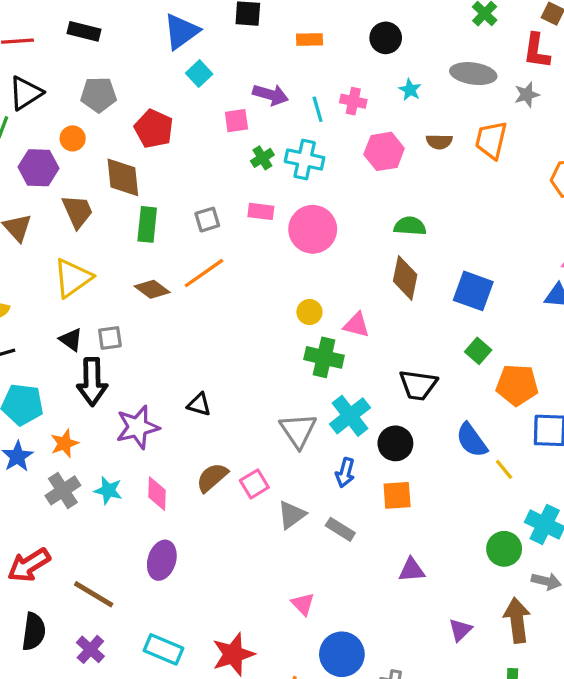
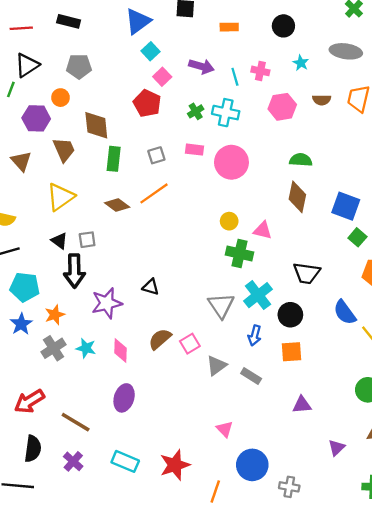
pink square: (236, 121) -> (162, 77), moved, turned -36
red pentagon: (154, 129) -> (147, 103), moved
green square: (478, 351) -> (357, 237), moved

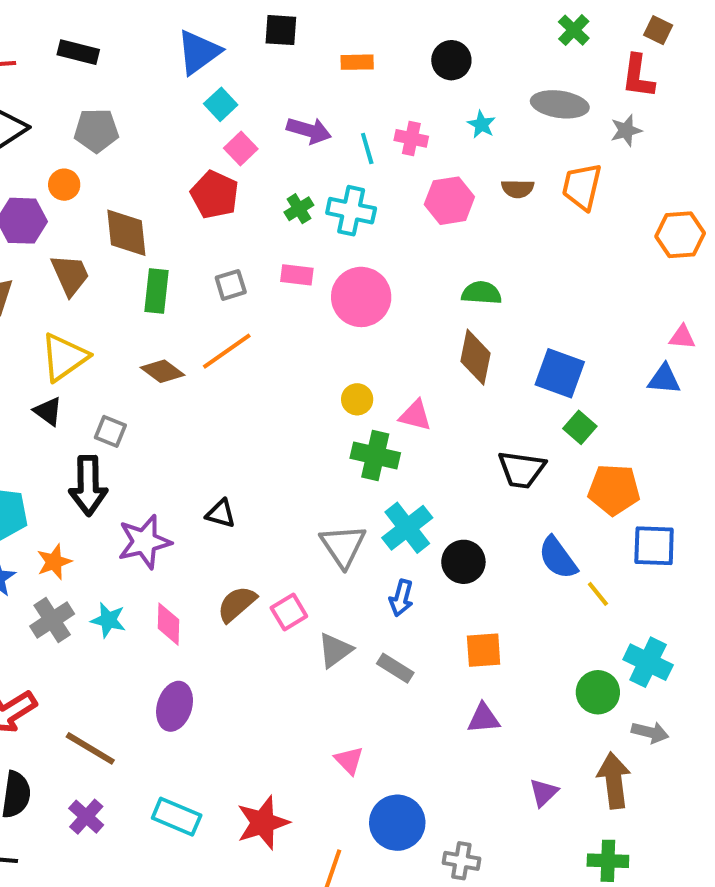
gray square: (87, 240) -> (110, 431), turned 30
black triangle: (59, 241) -> (48, 411), moved
black trapezoid: (307, 273) -> (522, 470), moved
orange square: (292, 352) -> (484, 650), moved

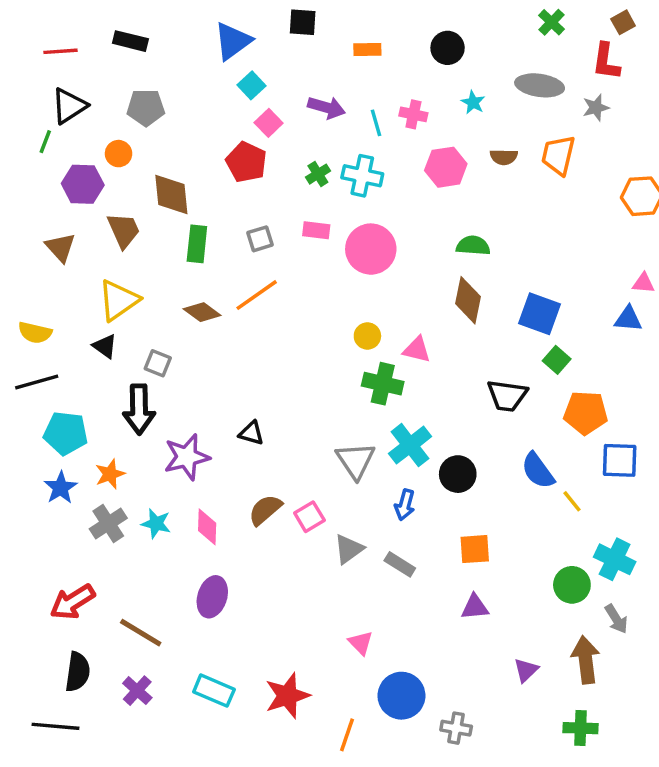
brown square: (658, 30) -> (623, 22), turned 35
gray arrow: (650, 732) -> (616, 619), turned 44

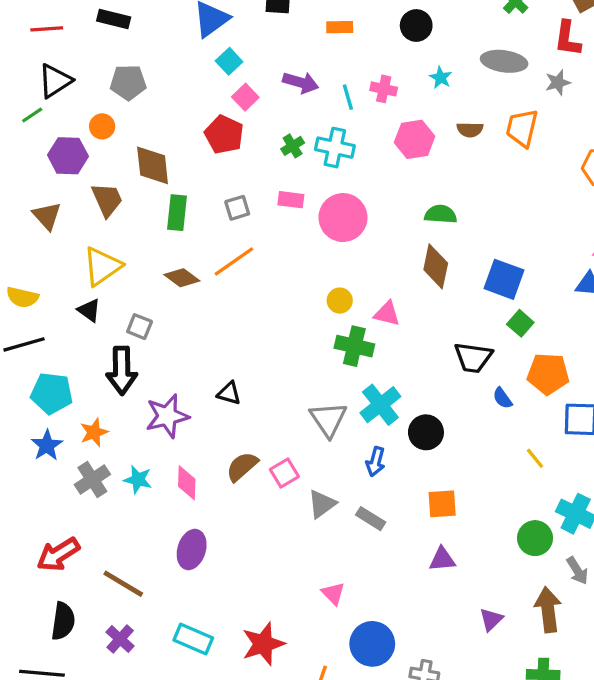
green line: (45, 142) -> (32, 115), turned 35
blue semicircle: (538, 471) -> (502, 398), moved, size x0.6

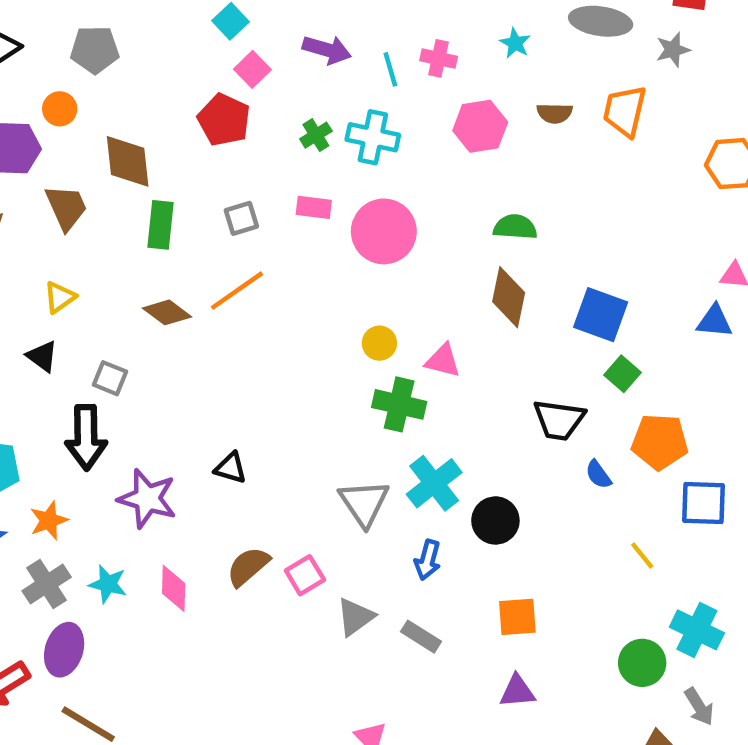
yellow triangle: (102, 266) -> (60, 297), size x0.6
purple star: (167, 416) -> (147, 499), turned 30
purple ellipse: (192, 549) -> (64, 650), moved

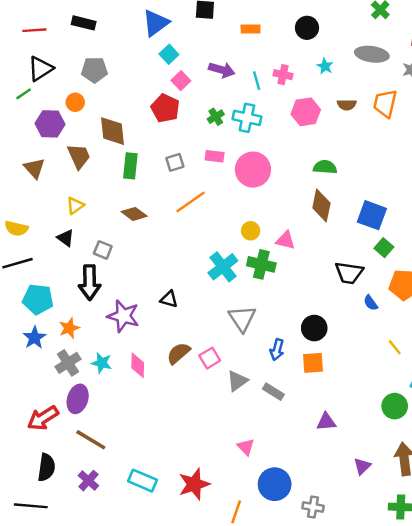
orange line: (237, 291) -> (191, 202), moved
cyan cross: (434, 483) -> (223, 267), moved
orange square: (517, 617) -> (313, 363), moved

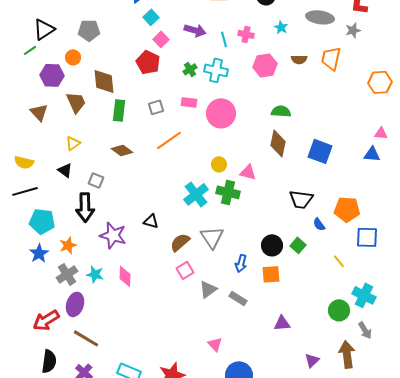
green square: (384, 248) -> (298, 245), moved
brown semicircle: (178, 353) -> (180, 242), moved

